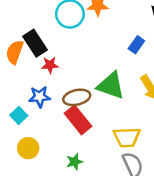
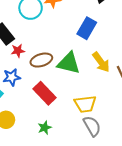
blue rectangle: (136, 45) -> (87, 28), size x1.5
brown ellipse: (77, 97) -> (41, 60), moved

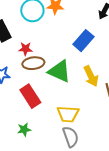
red star: (18, 51) -> (25, 49), moved

